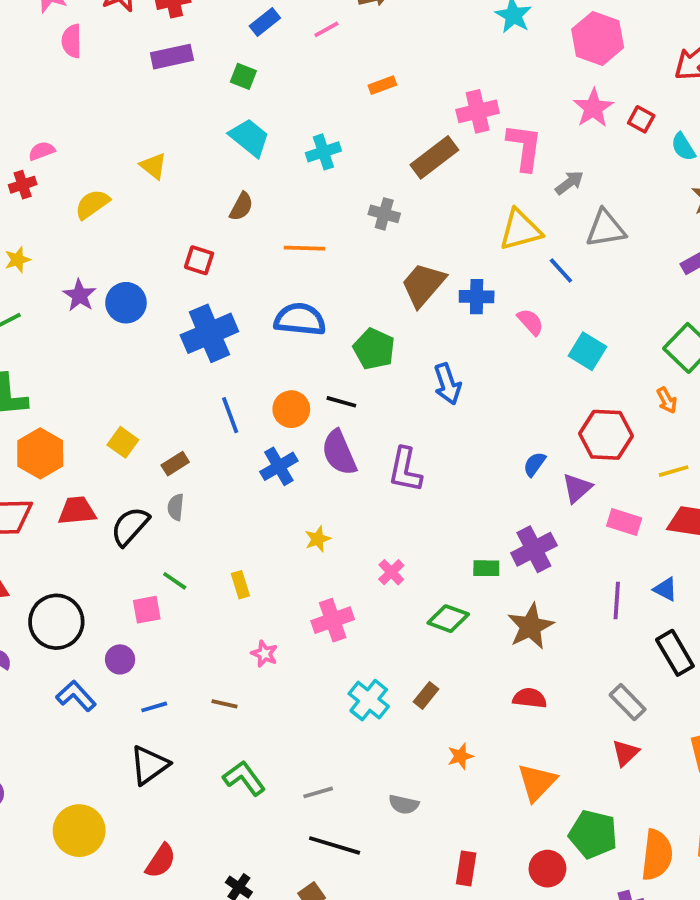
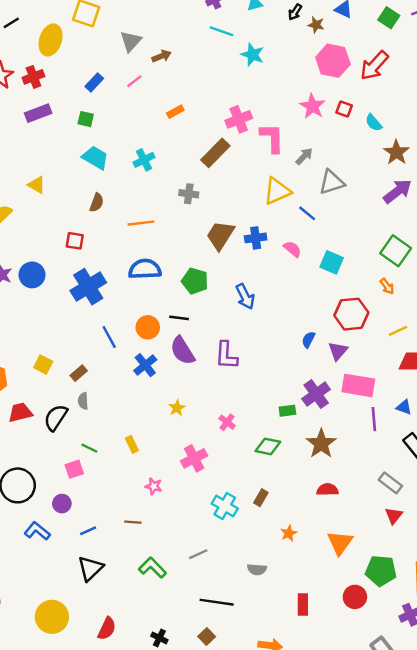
pink hexagon: (598, 38) -> (333, 61), moved
pink rectangle: (624, 522) -> (358, 385), moved, size x1.5
gray line: (318, 792) -> (198, 554), moved

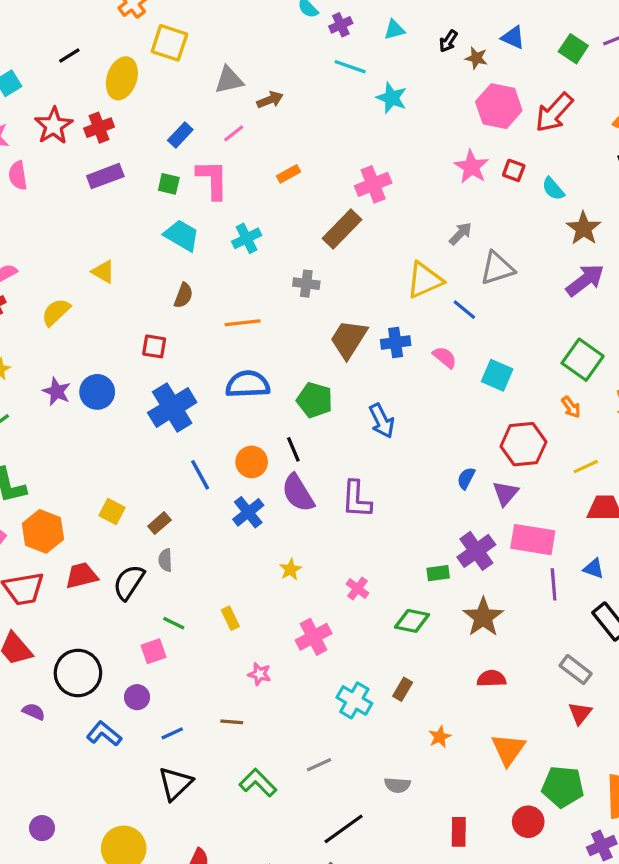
gray triangle: (131, 41) -> (229, 80), turned 35
pink L-shape: (272, 138) -> (212, 179), moved
black line: (179, 318) -> (293, 449), turned 60
black line: (217, 602) -> (344, 829), turned -44

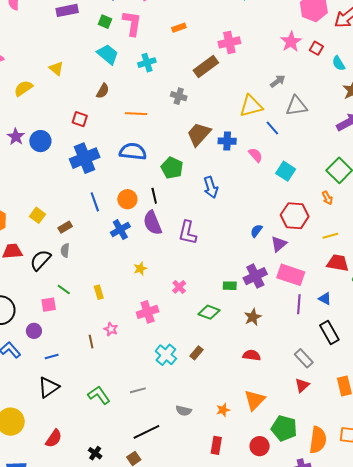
brown star: (483, 617) -> (253, 317), size x0.7
brown line: (232, 722) -> (91, 342), moved, turned 64
orange star: (440, 737) -> (223, 410), moved

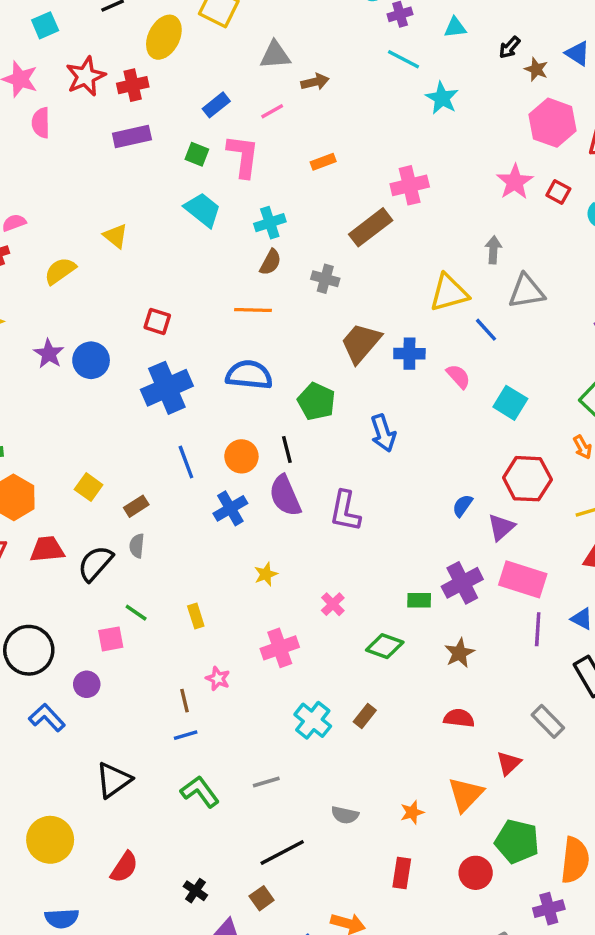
gray arrow: (278, 81) -> (493, 250), turned -49
brown semicircle: (103, 91) -> (270, 262), moved
blue line: (52, 356) -> (186, 735), moved
red triangle: (302, 385) -> (509, 763), moved

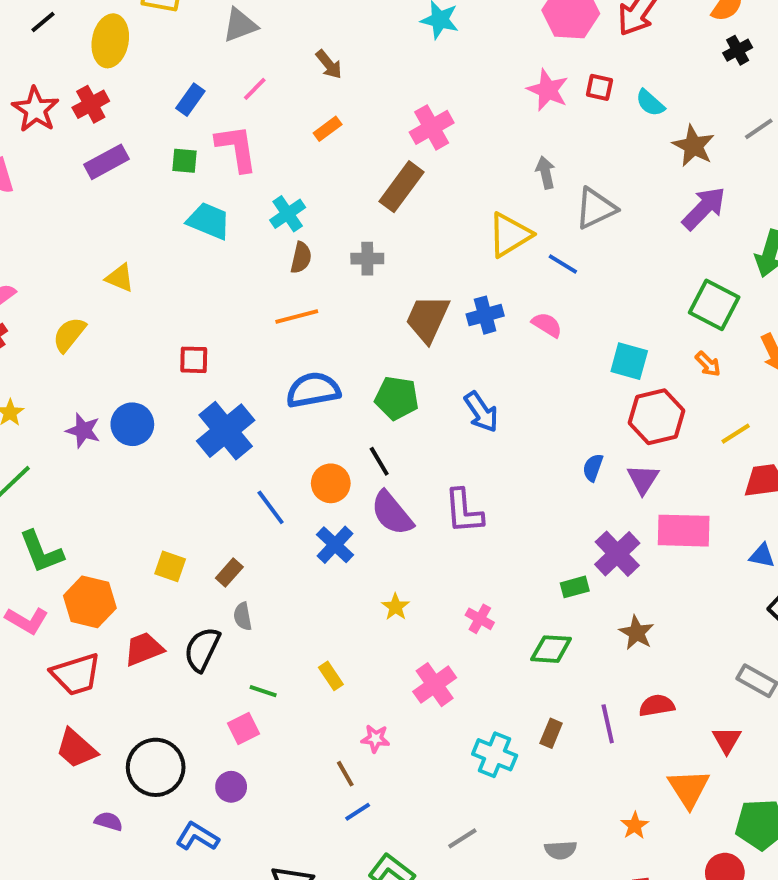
brown arrow: (315, 82) -> (329, 64), moved, turned 80
cyan square: (510, 403) -> (629, 361), moved
purple line: (538, 629) -> (608, 724), moved

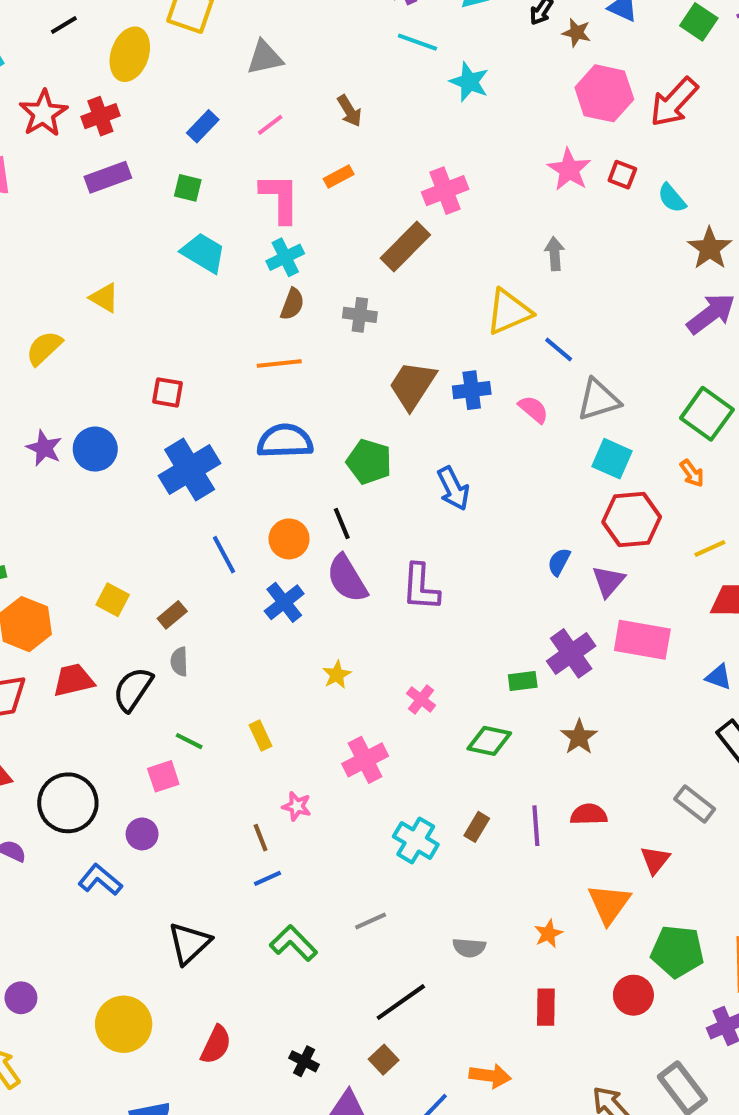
pink L-shape: (237, 148) -> (280, 198), moved
gray triangle: (596, 208) -> (598, 400), moved

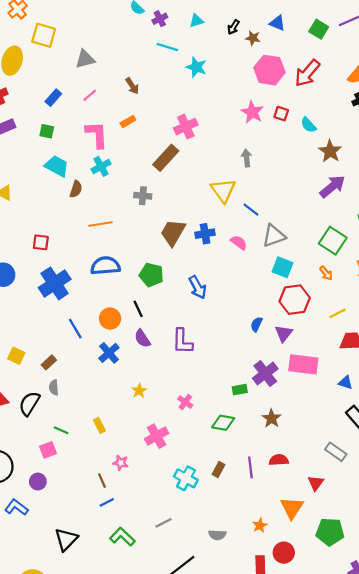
brown semicircle: (292, 304) -> (76, 189), moved
yellow triangle: (509, 312) -> (223, 190), turned -40
purple semicircle: (347, 579) -> (142, 339), size x0.7
red circle: (633, 995) -> (284, 553), moved

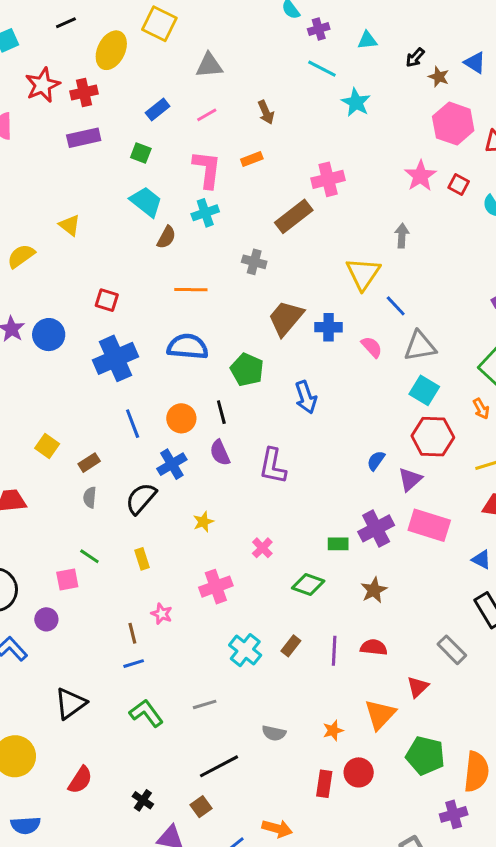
black semicircle: (29, 404) -> (141, 498), moved

